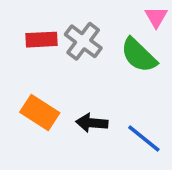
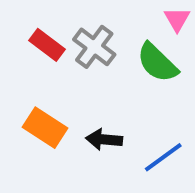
red rectangle: (41, 40) -> (47, 45), turned 40
blue line: (144, 139) -> (163, 157), turned -75

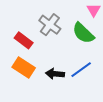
red rectangle: (47, 45) -> (24, 40), moved
blue line: (163, 157) -> (81, 70), moved

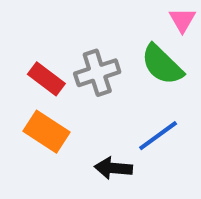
gray cross: (50, 25) -> (97, 73), moved, turned 35
black arrow: (55, 74) -> (113, 168), moved

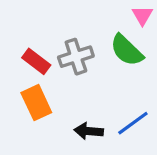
orange rectangle: (46, 132) -> (36, 103), turned 32
blue line: (158, 136) -> (133, 123), moved

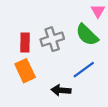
red rectangle: (36, 61) -> (25, 42), turned 54
blue line: (133, 123) -> (84, 70), moved

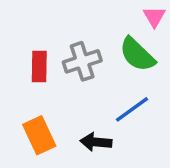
orange rectangle: (25, 71) -> (39, 135), moved

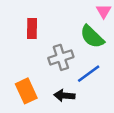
gray cross: (82, 61) -> (61, 57), moved
red rectangle: (39, 67) -> (32, 29), moved

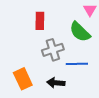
red rectangle: (32, 29) -> (40, 21), moved
blue line: (89, 74) -> (77, 64), turned 35

